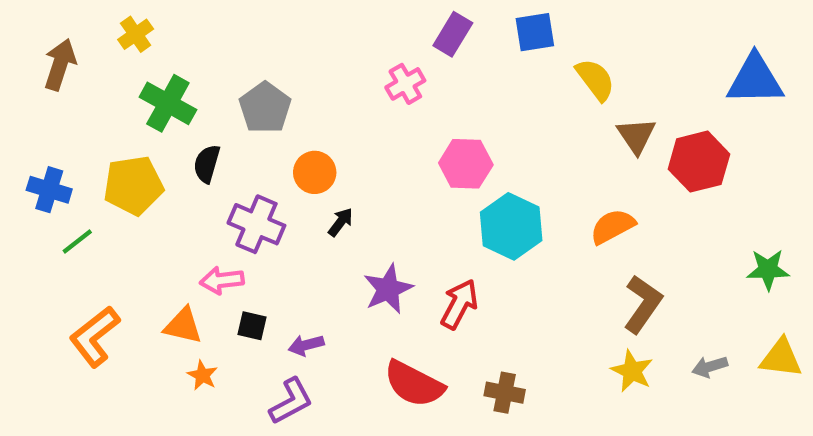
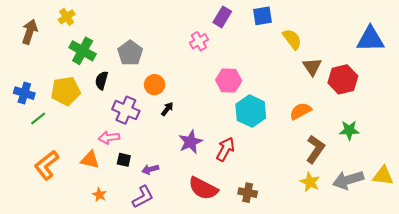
green star: (768, 270) -> (349, 130), moved
gray arrow: (710, 367) -> (348, 180), size x1.8
orange star: (202, 375) -> (99, 195), moved

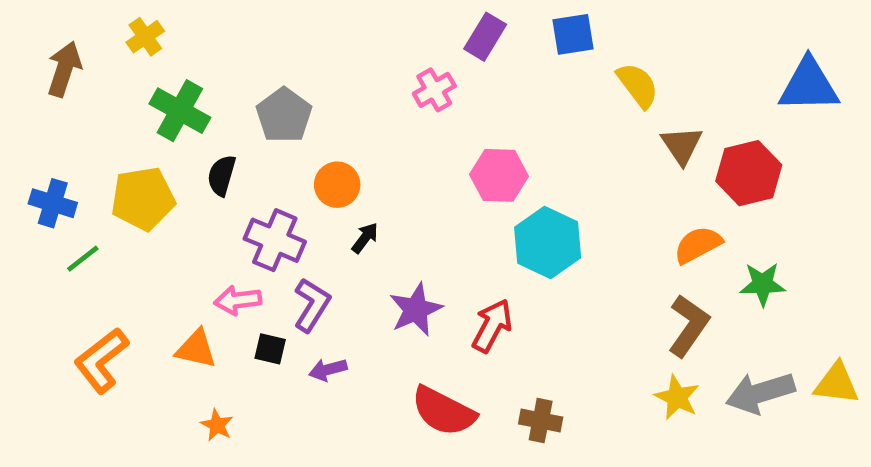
orange semicircle: (301, 111) -> (698, 245), moved
purple L-shape: (143, 197) -> (312, 305), moved, turned -30

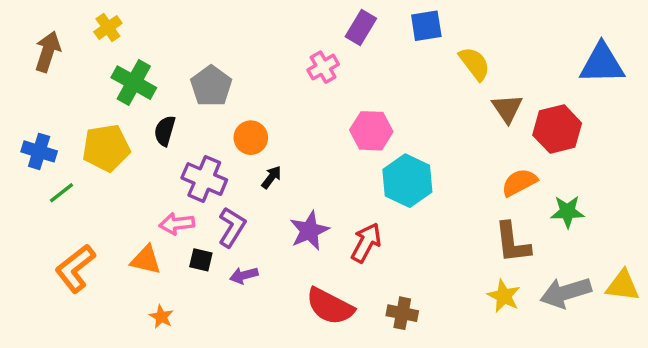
brown L-shape: (689, 326) -> (512, 243), turned 138

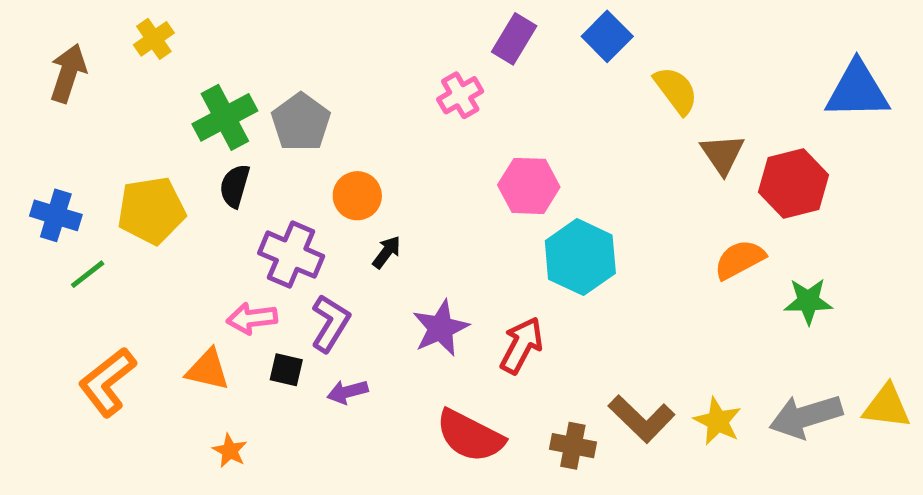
blue square: (426, 26) -> (607, 36), turned -36
green cross: (134, 83) -> (225, 117), moved, turned 33
brown L-shape: (512, 243) -> (642, 419), moved, turned -39

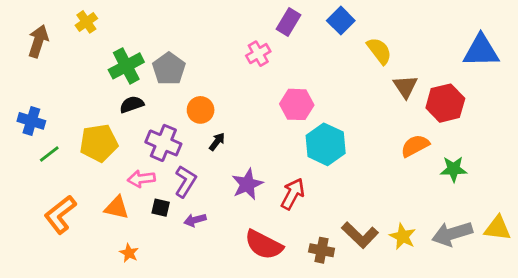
black semicircle: (235, 186) -> (132, 104), turned 55
yellow pentagon: (151, 210) -> (99, 143), moved

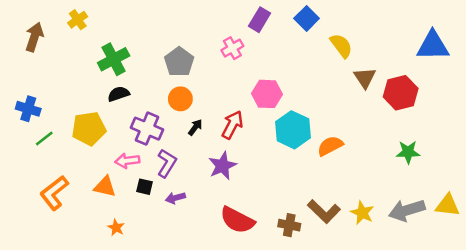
gray pentagon: (169, 69) -> (179, 62), moved
orange semicircle: (415, 146) -> (330, 146), moved
red arrow: (293, 194) -> (232, 125), moved

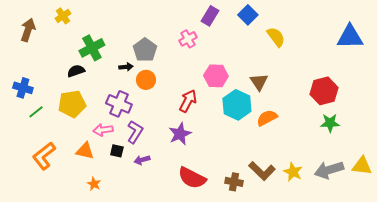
brown triangle: (365, 78) -> (259, 82), moved
red hexagon: (401, 93) -> (324, 91), moved
black semicircle: (119, 94) -> (76, 71), moved
black arrow: (195, 127) -> (126, 67), moved, turned 48

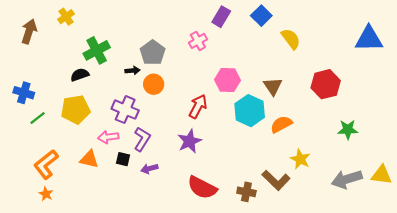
red hexagon: (324, 91) -> (326, 84), moved
yellow star: (293, 172) -> (300, 159), moved
orange star: (94, 184) -> (46, 194), moved

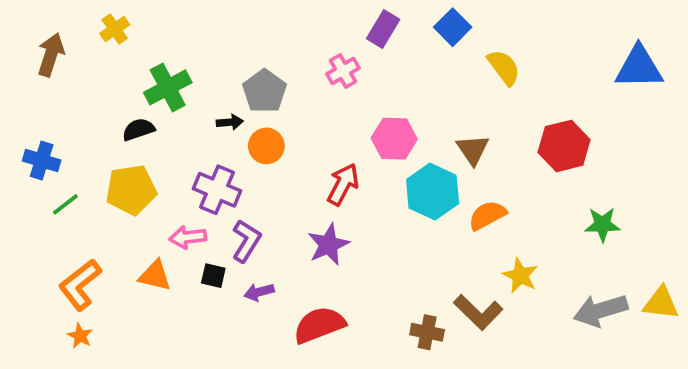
red semicircle: (202, 188) -> (319, 325), moved, turned 132

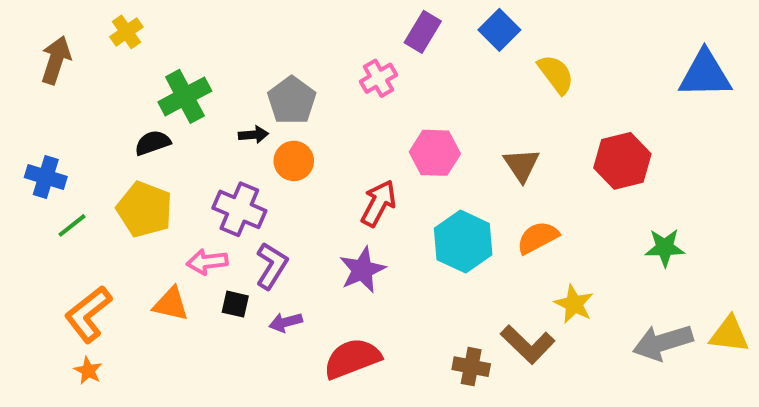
yellow pentagon: (131, 190) -> (145, 209), turned 30
cyan hexagon: (433, 192) -> (463, 242), moved

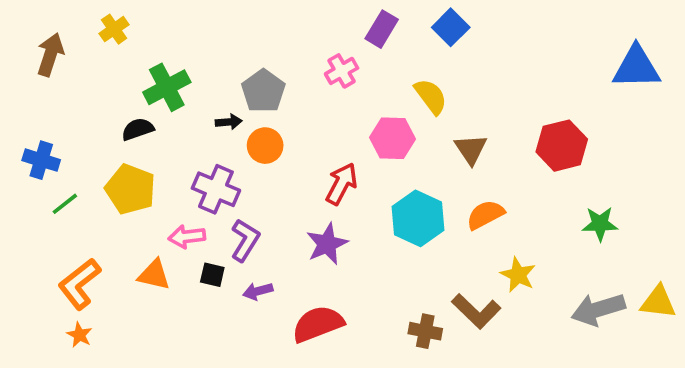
yellow semicircle: (556, 74) -> (431, 96), moved

